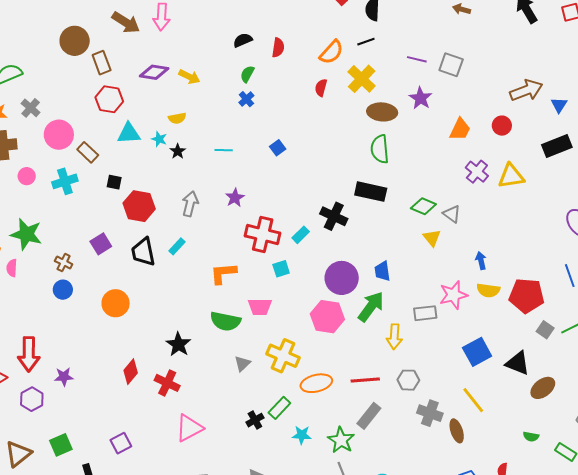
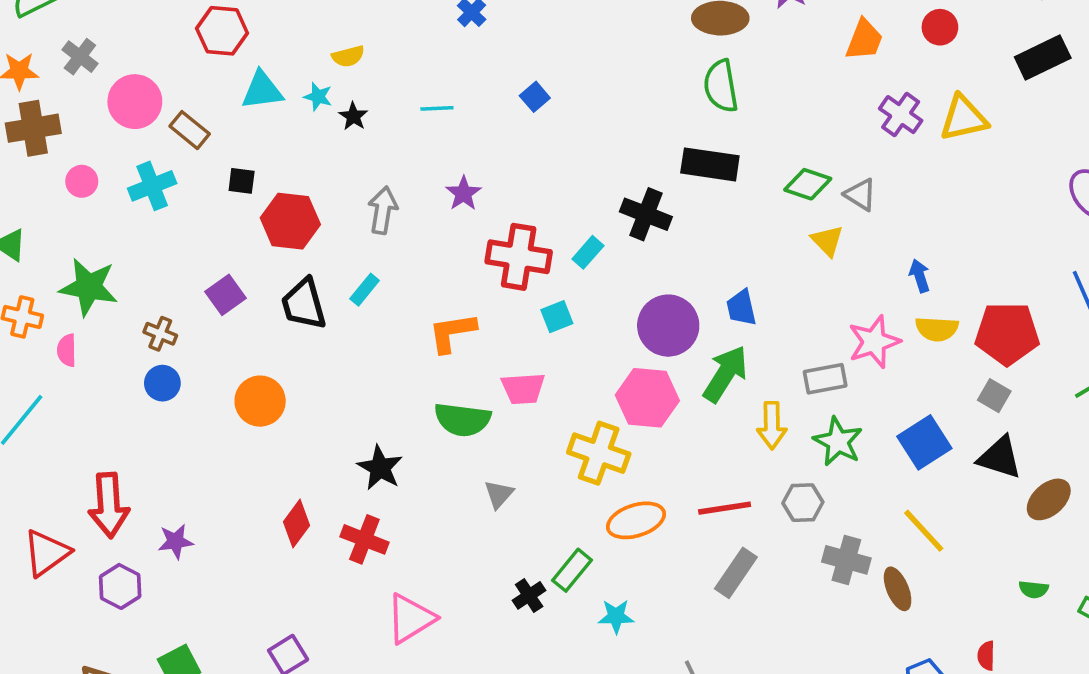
gray square: (545, 330) -> (994, 396), moved
yellow cross: (283, 356) -> (599, 453), moved
green star: (341, 440) -> (838, 442), moved

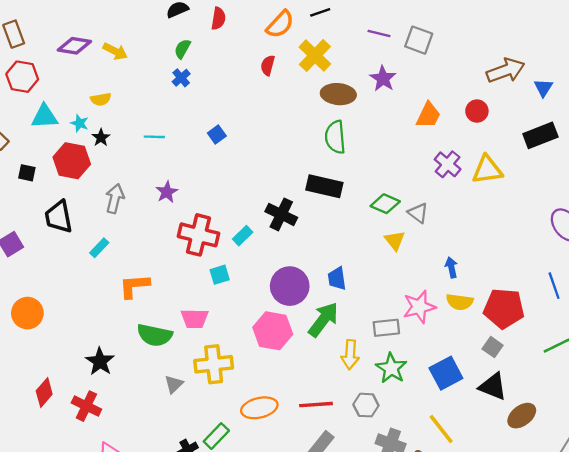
red hexagon: (290, 221) -> (72, 161), moved
black trapezoid: (304, 304) -> (59, 217), moved
orange L-shape: (452, 333) -> (134, 286), moved
yellow cross: (599, 453) -> (214, 364), moved, turned -30

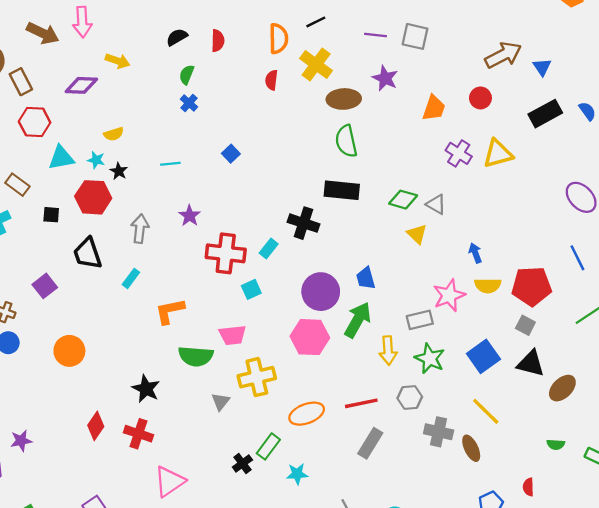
orange semicircle: (280, 24) -> (278, 39), turned -36
yellow arrow: (115, 51) -> (118, 61), moved

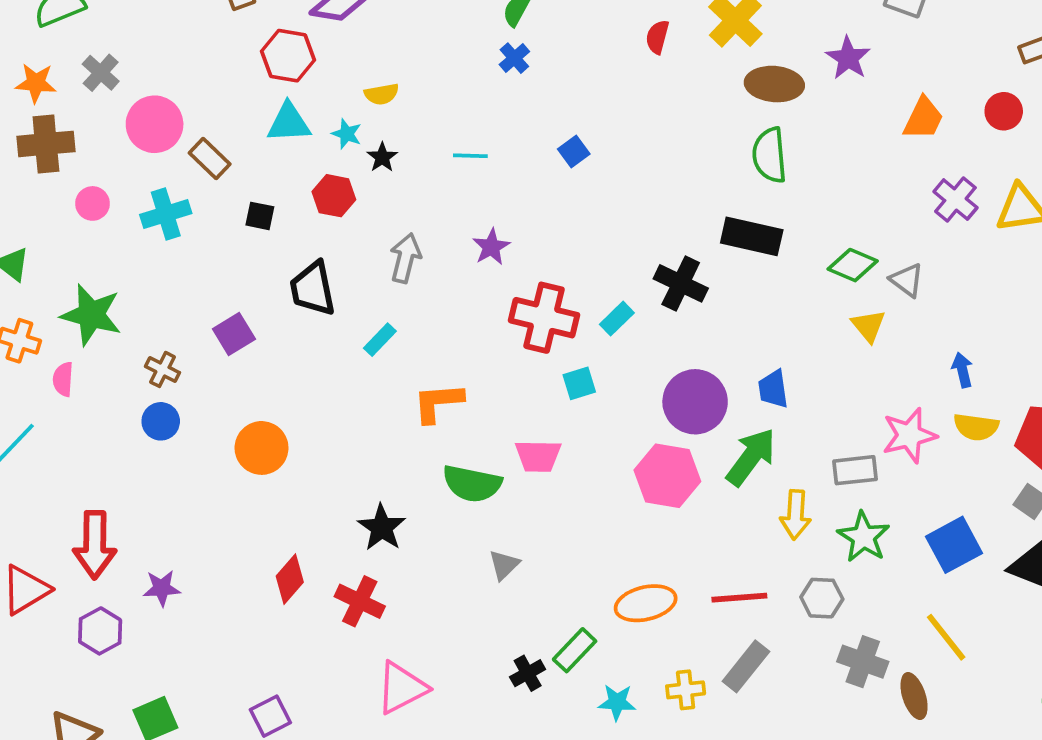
red hexagon: (35, 122) -> (288, 56), moved
red hexagon: (93, 197) -> (334, 196), size x0.7
yellow cross: (257, 377) -> (686, 690), moved, size x0.6

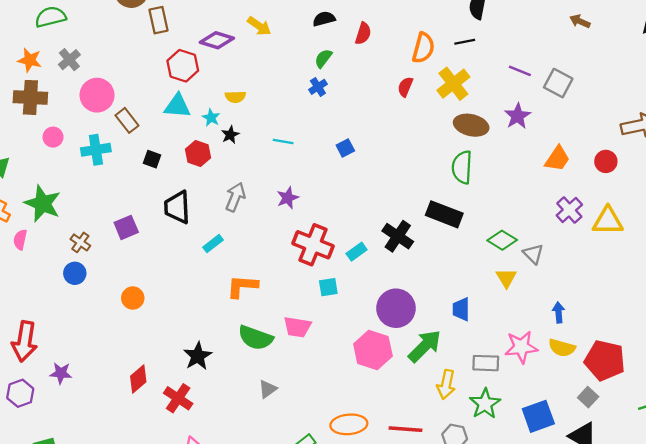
blue trapezoid: (773, 389) -> (461, 309), moved
orange circle: (262, 448) -> (133, 298), size x0.7

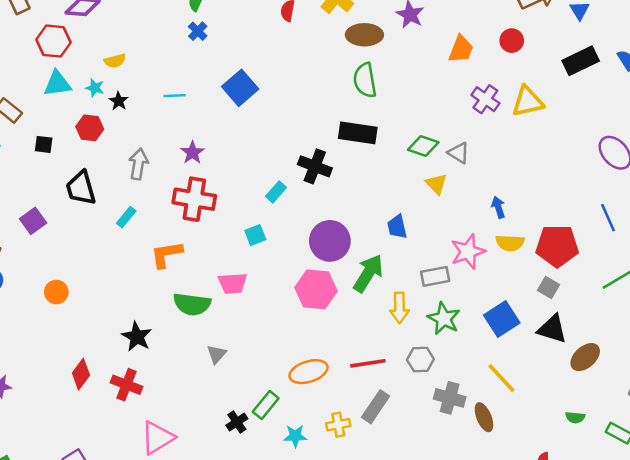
blue square: (345, 148) -> (240, 88), size x1.8
red cross: (313, 245) -> (194, 199), moved

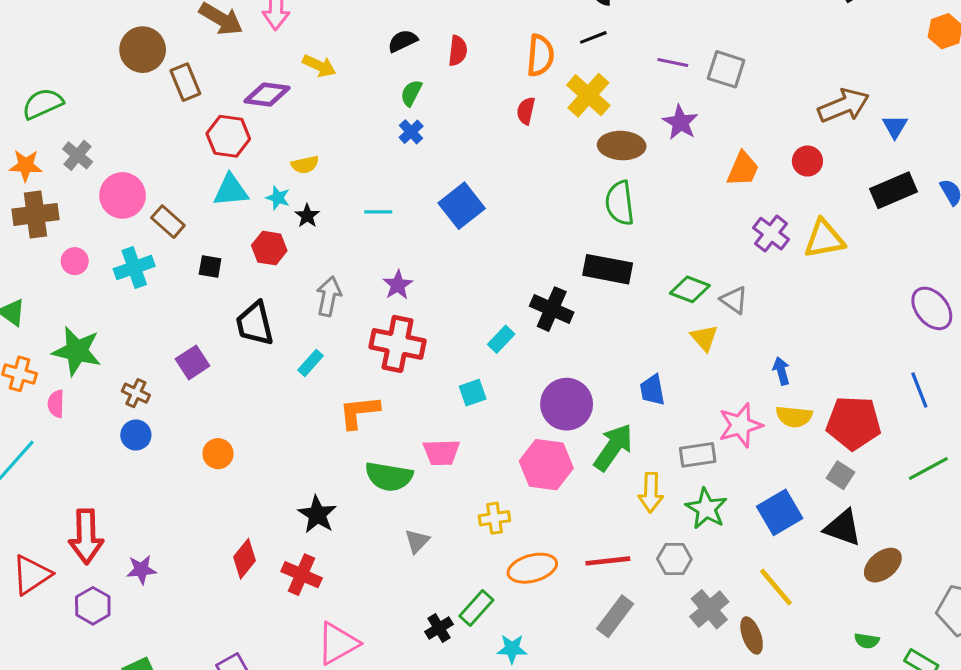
gray cross: (450, 398) -> (709, 609), turned 32
yellow cross: (338, 425) -> (494, 518), moved

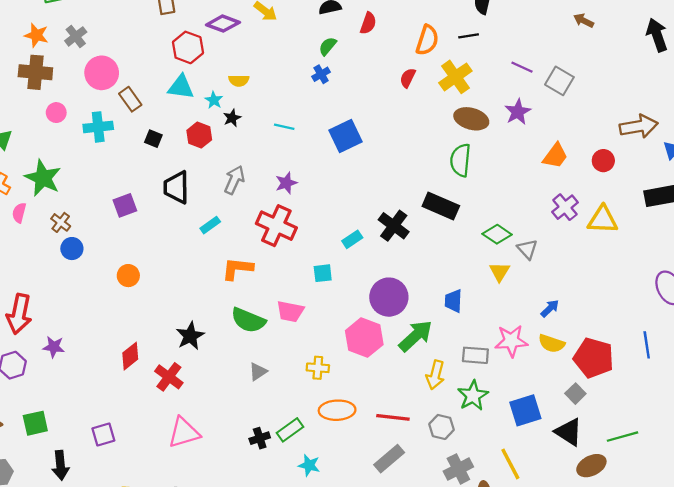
blue arrow: (781, 371) -> (550, 308), turned 48
brown cross: (136, 393) -> (61, 222), moved
green line: (928, 469) -> (623, 437), moved

